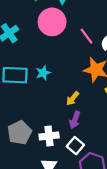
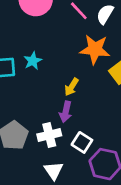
purple arrow: (75, 120) -> (66, 112), moved

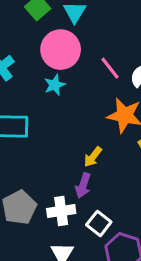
cyan star: (33, 61) -> (55, 85), moved

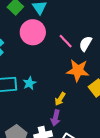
cyan star: (55, 85) -> (29, 83), moved

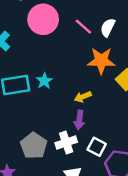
yellow arrow: (60, 99) -> (83, 97), turned 40

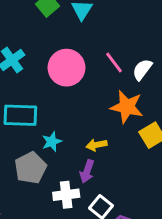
pink circle: (43, 19) -> (66, 68), moved
cyan star: (44, 81) -> (52, 142), moved
gray pentagon: (34, 146) -> (30, 168), moved

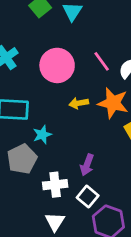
yellow arrow: (97, 145) -> (79, 103), moved
purple arrow: (87, 171) -> (87, 165), moved

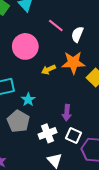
pink line: (102, 61) -> (56, 26), moved

